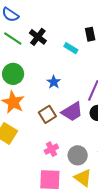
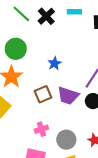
cyan rectangle: (71, 48) -> (74, 12), moved, turned -40
purple trapezoid: (72, 112) -> (68, 96), turned 40

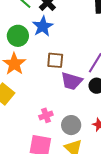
blue star: (55, 63) -> (43, 26), moved, size x1.5
brown square: (43, 94) -> (55, 60), moved, turned 30

